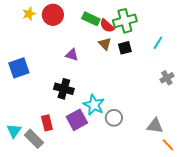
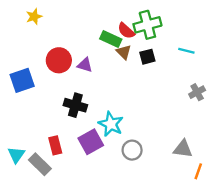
red circle: (53, 15) -> (59, 60), moved
green rectangle: (91, 19) -> (111, 39), moved
cyan line: (158, 43) -> (186, 51), turned 72
gray circle: (114, 118) -> (132, 150), moved
orange line: (168, 145) -> (198, 171), turned 64

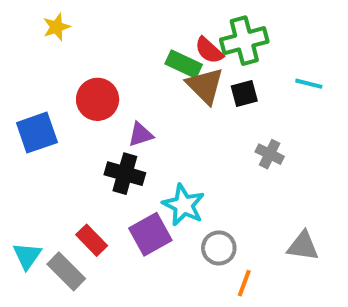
brown triangle: (124, 52) -> (205, 86), size x1.5
purple triangle: (85, 65) -> (141, 135), moved, turned -35
gray cross: (197, 92) -> (270, 154), moved, turned -35
red rectangle: (55, 145) -> (92, 240), turned -30
orange line: (198, 171) -> (244, 283), moved

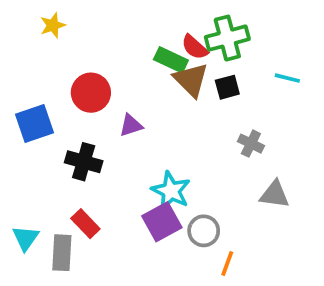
black cross: (125, 174) -> (84, 162), moved
purple square: (150, 234) -> (162, 222), moved
gray triangle: (303, 246) -> (275, 194), moved
gray rectangle: (66, 271) -> (62, 253), turned 48

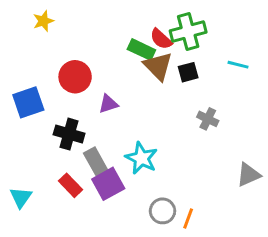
gray triangle: (275, 194) -> (248, 175), moved, turned -32
purple square: (162, 222) -> (108, 184), moved
gray circle: (204, 231) -> (163, 211), moved
gray rectangle: (62, 253) -> (96, 163), moved, turned -32

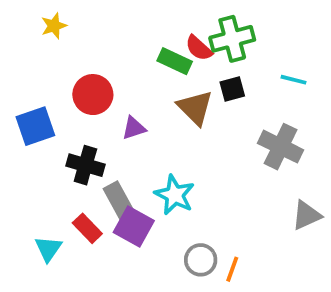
brown triangle: (158, 66) -> (195, 108), moved
gray cross: (208, 119) -> (281, 147), moved, size x1.6
purple square: (108, 184) -> (134, 226), turned -32
cyan triangle: (21, 197) -> (48, 249), moved

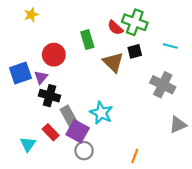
green cross: (232, 39) -> (135, 22), turned 35
green rectangle: (175, 61) -> (87, 40), moved, turned 48
purple triangle: (134, 128) -> (41, 77), moved, turned -32
gray circle: (201, 260) -> (84, 151), moved

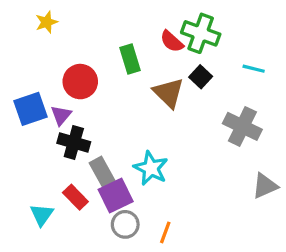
black square: (135, 51) -> (201, 77), turned -32
purple square: (78, 131) -> (116, 196), turned 35
orange line: (135, 156) -> (165, 232), moved

